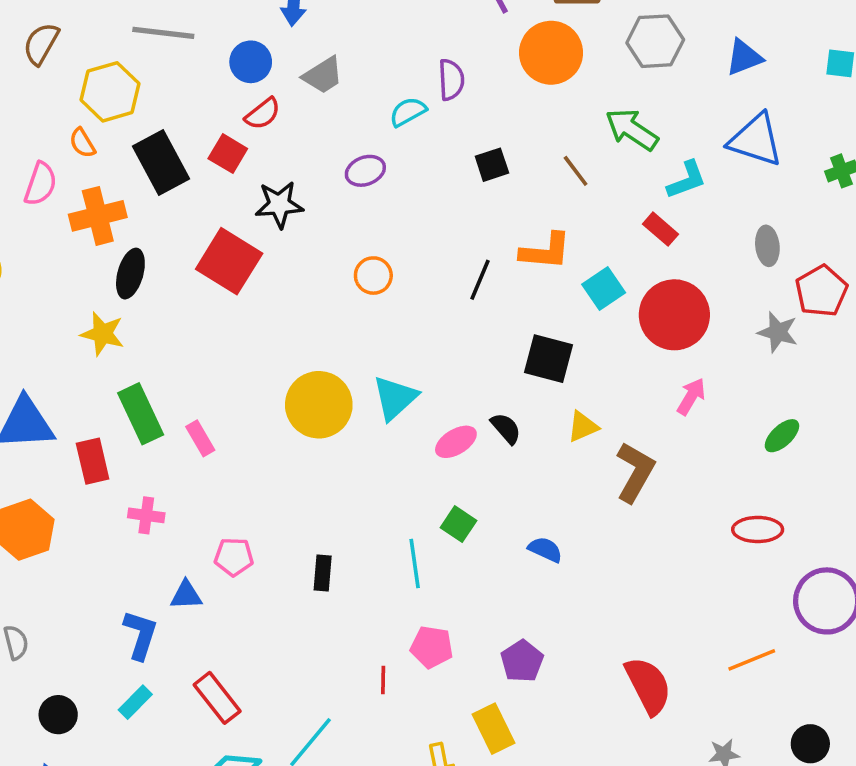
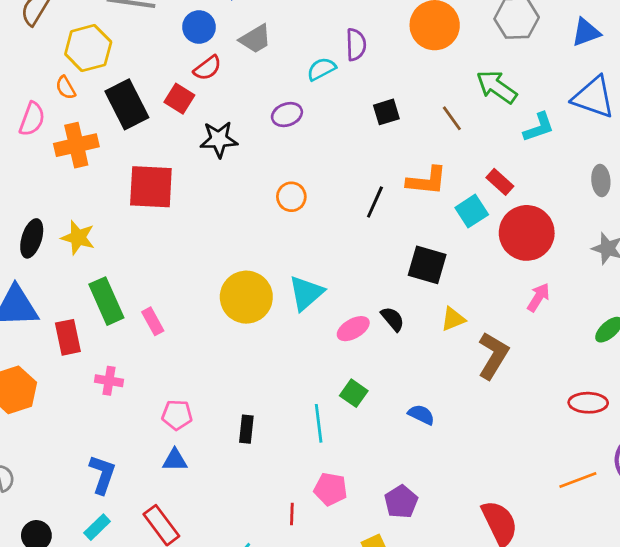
red rectangle: (660, 229) -> (500, 182), moved
red square: (229, 261) -> (151, 187), moved, turned -30
black ellipse: (130, 274) -> (32, 238), moved
blue triangle: (186, 595) -> (175, 460), moved
orange line: (752, 660) -> (578, 480), moved

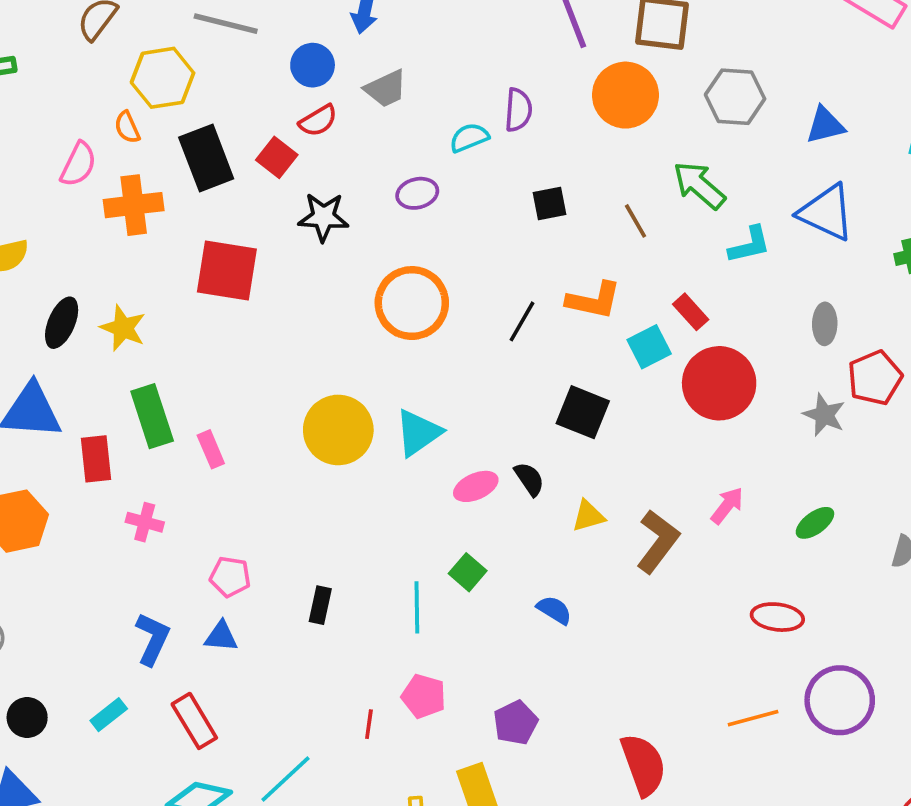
orange circle: (291, 197) -> (412, 303), size x1.8
pink arrow: (538, 297) -> (727, 506), moved
yellow triangle: (453, 319) -> (588, 516), moved
blue L-shape: (102, 474) -> (152, 639), moved

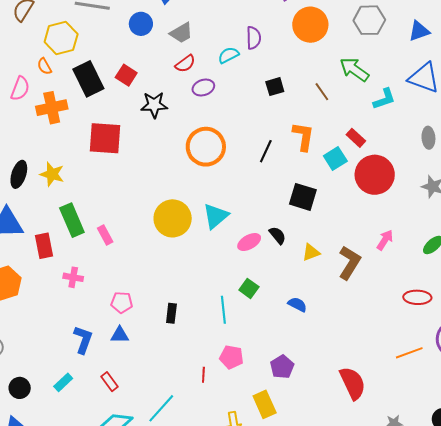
red semicircle: (318, 121) -> (185, 64), moved
orange L-shape: (594, 300) -> (303, 136), turned -88
red rectangle: (194, 721) -> (110, 382), size x0.7

